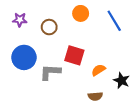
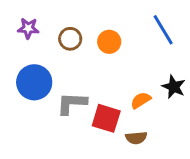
orange circle: (81, 13) -> (109, 42), moved
red square: (74, 55) -> (106, 118), moved
black star: (122, 81) -> (174, 87), moved

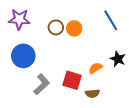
purple star: (28, 28) -> (19, 19), size x1.5
brown circle: (70, 39) -> (56, 27), moved
gray L-shape: (72, 103) -> (42, 84), moved, turned 135

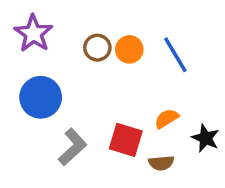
purple star: (19, 19) -> (34, 33), turned 30
blue line: (111, 20) -> (175, 55), moved
black star: (118, 59) -> (206, 138), moved

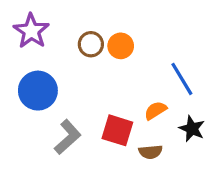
blue line: (175, 55) -> (182, 79), moved

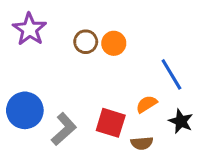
blue circle: (38, 91) -> (25, 110), moved

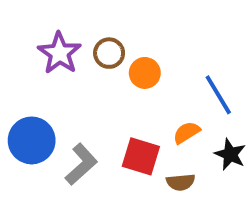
purple star: (30, 29) -> (59, 53), moved
orange circle: (114, 43) -> (145, 73), moved

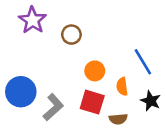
purple star: (59, 53) -> (32, 20), moved
orange circle: (145, 73) -> (95, 71), moved
orange semicircle: (187, 133) -> (122, 87), turned -66

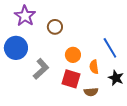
blue circle: (21, 92) -> (16, 48), moved
gray L-shape: (53, 107) -> (41, 69), moved

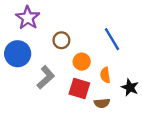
brown circle: (55, 27) -> (61, 40), moved
blue line: (110, 48) -> (112, 39), moved

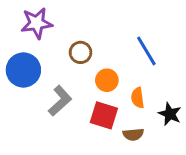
purple star: (28, 18) -> (37, 23), turned 30

